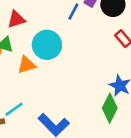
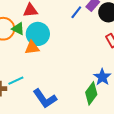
cyan circle: (47, 45) -> (38, 34), moved

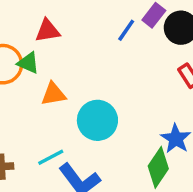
cyan circle: (38, 34) -> (97, 120), moved
cyan line: (16, 81) -> (51, 157), moved

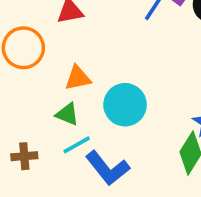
green triangle: (28, 63) -> (67, 114), moved

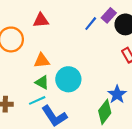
green triangle: (67, 114) -> (42, 82), moved

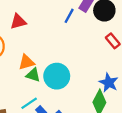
green triangle: (42, 82) -> (33, 75), moved

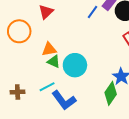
red triangle: (18, 22) -> (46, 12), turned -35

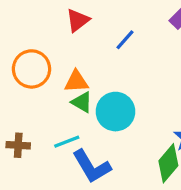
blue line: (93, 12) -> (125, 40), moved
orange circle: (19, 31) -> (32, 69), moved

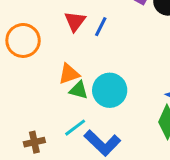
red triangle: (78, 20) -> (75, 21), moved
orange circle: (32, 69) -> (23, 40), moved

